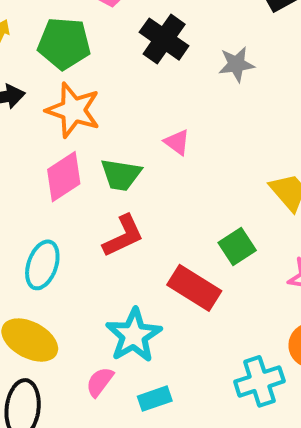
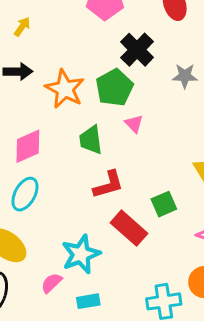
green pentagon: (64, 43) -> (114, 88), moved, turned 30
green trapezoid: (121, 175) -> (91, 140), turned 64
pink diamond: (64, 177) -> (28, 146), moved
red L-shape: (123, 236) -> (108, 185), moved

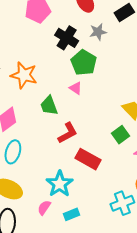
gray star: (185, 76) -> (98, 32), moved
green pentagon: (114, 88) -> (84, 63), moved
green square: (164, 204) -> (121, 135), moved

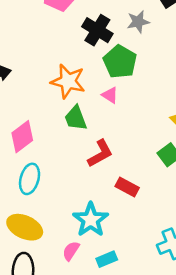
orange star: (24, 75) -> (68, 81), moved
red rectangle: (88, 159) -> (127, 187), size x0.7

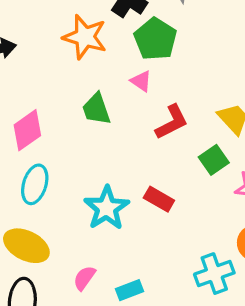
orange star: (68, 81) -> (85, 37), moved
red L-shape: (100, 153) -> (172, 122), moved
cyan star: (91, 220) -> (107, 208), moved

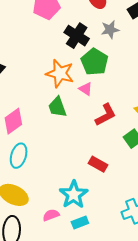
orange star: (85, 37) -> (60, 73), moved
cyan star: (107, 208) -> (74, 195), moved
pink semicircle: (84, 278) -> (51, 215), turned 35

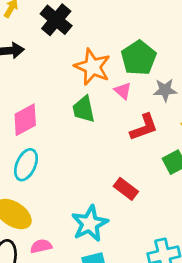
gray star: (110, 30) -> (165, 90), moved
black cross: (77, 36) -> (56, 20), moved
pink semicircle: (51, 215) -> (41, 246), moved

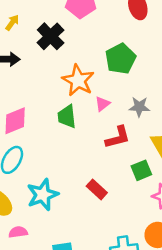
green pentagon: (139, 58) -> (120, 59), moved
pink triangle: (123, 91) -> (102, 104), turned 35
cyan star: (90, 224) -> (43, 195), moved

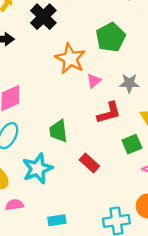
green trapezoid: (67, 117) -> (58, 131), moved

